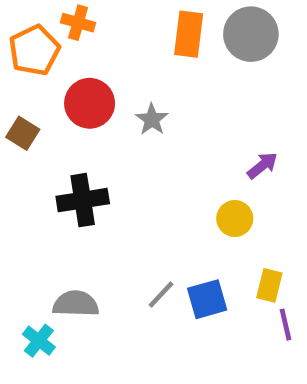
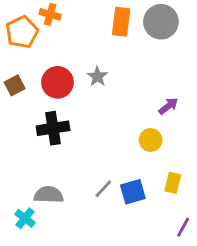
red circle: (90, 103) -> (58, 82), moved
brown square: (23, 133) -> (15, 85), turned 30
purple line: (285, 325) -> (183, 227), moved, turned 42

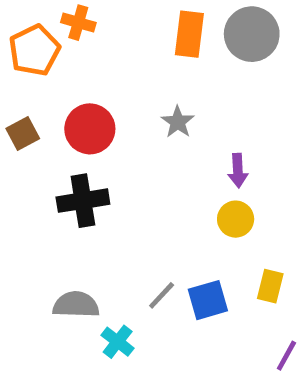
gray star: (97, 76) -> (178, 122), moved
purple arrow: (168, 106) -> (238, 171), moved, turned 126
cyan cross: (25, 218) -> (118, 342), moved

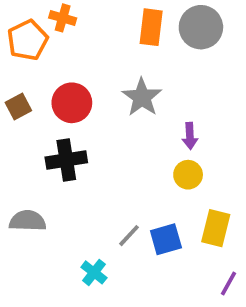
gray star: (178, 122) -> (142, 97), size x1.5
yellow rectangle: (270, 286) -> (216, 228), size x1.4
gray semicircle: (76, 305) -> (28, 221), moved

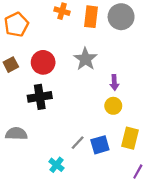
orange cross: (63, 18) -> (62, 11), moved

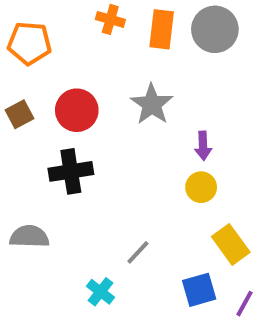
orange pentagon: (16, 24) -> (29, 43), turned 30
yellow rectangle: (130, 138) -> (231, 244), turned -50
blue square: (100, 145) -> (199, 290), moved

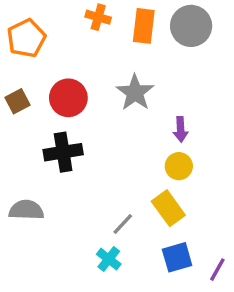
orange pentagon: (29, 43) -> (26, 38), turned -30
yellow rectangle: (231, 244) -> (168, 208), moved
cyan cross: (100, 292) -> (109, 259), moved

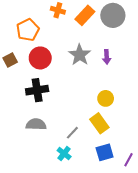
orange rectangle: (144, 26) -> (85, 15), turned 36
orange pentagon: (26, 38) -> (28, 30), moved
purple arrow: (181, 129) -> (107, 57), moved
gray semicircle: (26, 210) -> (36, 124), moved

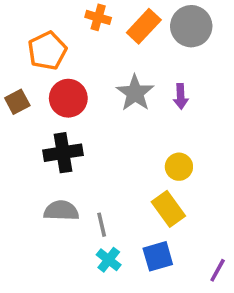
gray line: (72, 133) -> (102, 225), moved, turned -56
blue square: (105, 152) -> (158, 256), moved

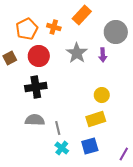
orange cross: (98, 17) -> (54, 27), moved
gray circle: (191, 26) -> (116, 32), moved
yellow rectangle: (168, 209) -> (96, 119), turned -72

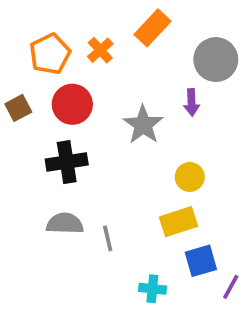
orange cross: (54, 27) -> (100, 50), turned 32
gray star: (77, 53) -> (143, 125), moved
blue square: (90, 146) -> (201, 261), moved
cyan cross: (62, 148) -> (152, 289), moved, turned -32

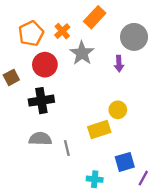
brown square: (18, 108) -> (11, 77), moved
gray star: (143, 125) -> (82, 53), moved
yellow rectangle: (179, 222) -> (99, 129), moved

